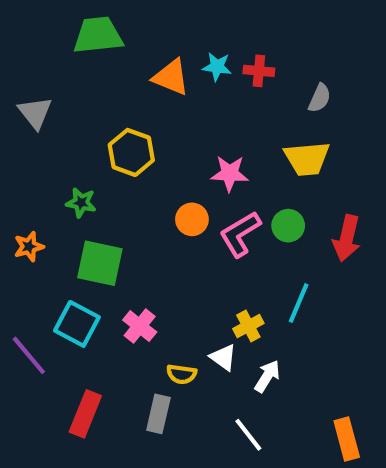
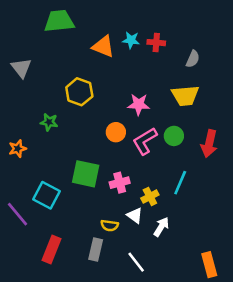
green square: (100, 263) -> (86, 174), moved
pink cross: (140, 326) -> (120, 183), moved, turned 36
white line: (248, 435) -> (136, 262), moved

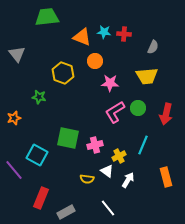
orange circle: (116, 132) -> (95, 61), moved
gray rectangle: (96, 249) -> (66, 212), moved, turned 48
orange rectangle: (209, 265) -> (166, 177), moved

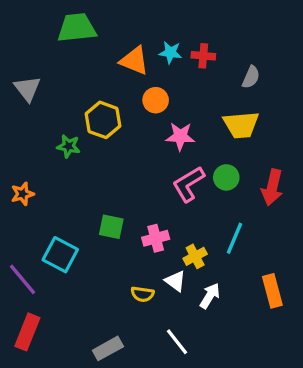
green star: (39, 97) -> (68, 146), moved
green square: (68, 138) -> (111, 227), size x0.7
red rectangle: (41, 198) -> (27, 332), moved

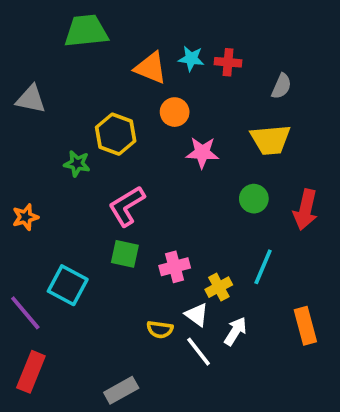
gray triangle: (27, 89) -> (31, 99), turned -40
pink L-shape: (188, 184) -> (127, 206), moved
white line: (177, 342) -> (199, 352), moved

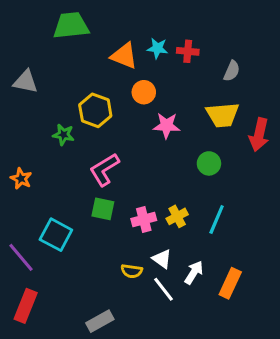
red arrow: (305, 210) -> (259, 135), moved
orange star: (25, 217) -> (21, 179), turned -30
yellow cross: (219, 287) -> (177, 216), moved
orange rectangle: (305, 326) -> (230, 283), moved, turned 40

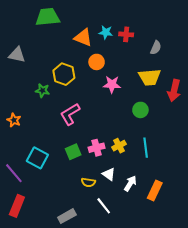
green square: (103, 209) -> (73, 152), moved, turned -35
cyan line: (217, 220) -> (146, 148), turned -30
white line: (163, 289) -> (104, 206), moved

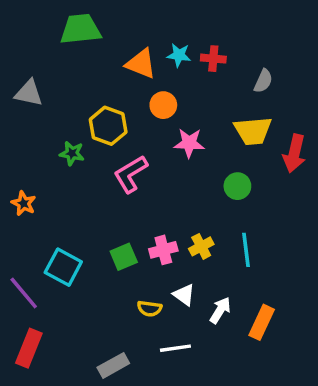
pink L-shape: (70, 114) -> (131, 174), moved
white line: (104, 206) -> (175, 348), turned -60

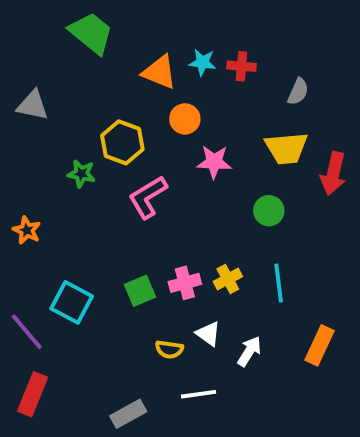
green trapezoid: (81, 29) -> (91, 33), turned 45
orange rectangle: (262, 322) -> (320, 345), moved

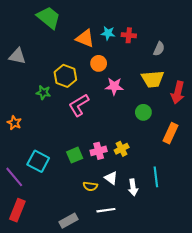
cyan line: (279, 283) -> (156, 177), moved
orange rectangle: (320, 345) -> (170, 133), moved
white arrow: (249, 351) -> (133, 187), turned 140

